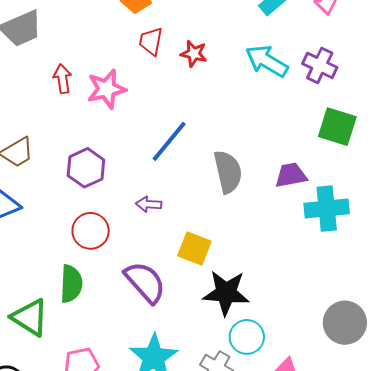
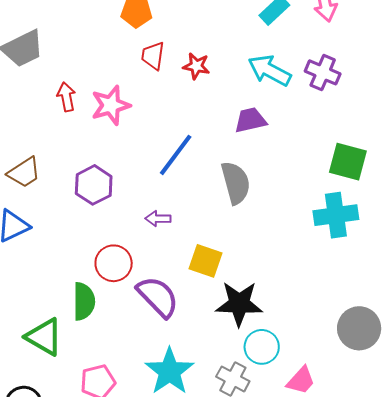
green square: (337, 127) -> (348, 162), moved
purple trapezoid: (291, 175) -> (250, 120), moved
red circle: (91, 231) -> (114, 263), moved

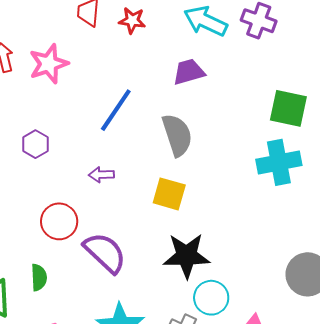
purple hexagon: (94, 185) -> (35, 144), size x0.7
yellow square: (205, 261) -> (169, 194), moved
green semicircle: (84, 301) -> (39, 277), moved, size x0.7

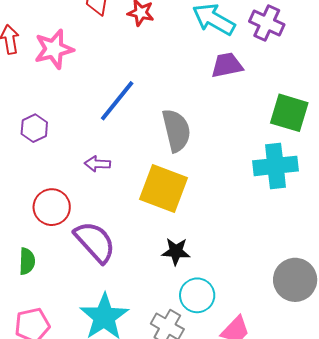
purple trapezoid: (189, 72) -> (227, 65), moved
yellow square: (169, 194) -> (164, 189), size x1.4
black star: (187, 256) -> (176, 251), size x0.6

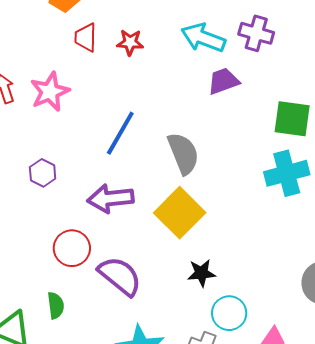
purple arrow: (97, 164) -> (110, 198), size x1.8
yellow square: (164, 189) -> (180, 213), turned 33

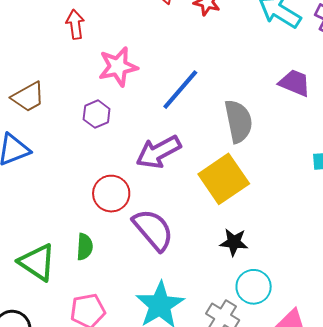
purple trapezoid: (223, 81) -> (295, 83), moved, turned 32
pink star: (50, 92) -> (118, 67), moved
purple arrow: (110, 198) -> (158, 152), turned -33

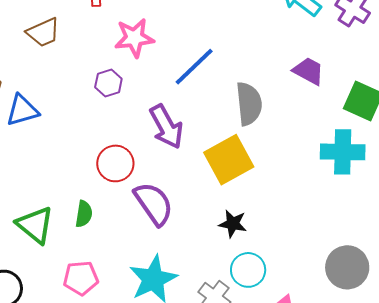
brown trapezoid: (28, 97) -> (43, 32), moved
purple arrow: (158, 152) -> (166, 127), turned -96

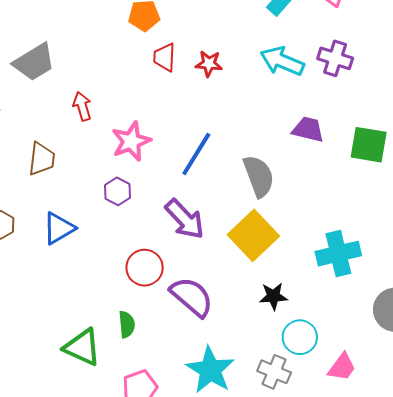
brown trapezoid: (43, 32) -> (42, 159), turned -45
blue triangle: (22, 110) -> (59, 228), moved
cyan cross: (343, 152) -> (338, 254), moved

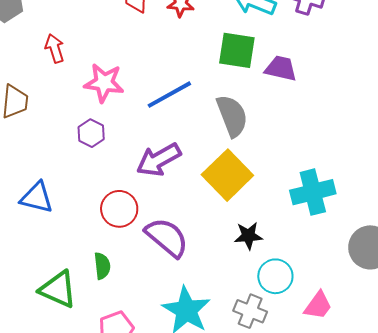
pink star: (131, 141) -> (104, 83), turned 30
green square: (369, 145) -> (237, 50), moved
blue line: (196, 154) -> (169, 95), turned 30
purple arrow: (185, 219) -> (159, 160), turned 105
blue triangle: (59, 228) -> (37, 198), moved, turned 45

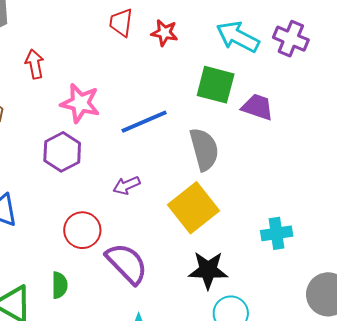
purple hexagon: (91, 133) -> (62, 152), size x1.4
purple arrow: (159, 160) -> (127, 185), size x0.6
cyan cross: (313, 192) -> (277, 233), size x0.7
black star: (248, 236) -> (208, 270), size x1.4

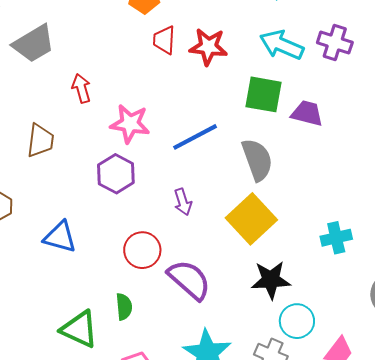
red star: (164, 33) -> (208, 47), size x1.4
purple arrow: (127, 185) -> (183, 202), turned -80

